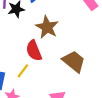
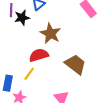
red semicircle: (34, 51) -> (39, 55), turned 96

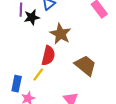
red semicircle: (39, 55) -> (48, 56), turned 120

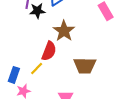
brown trapezoid: (85, 65) -> (85, 66), turned 135

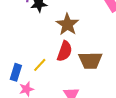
red semicircle: (49, 51) -> (65, 51), moved

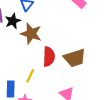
brown star: (67, 24) -> (31, 34), moved

